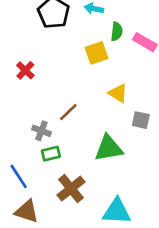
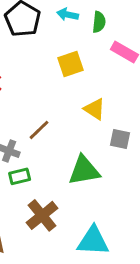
green semicircle: (117, 31) -> (99, 22), moved

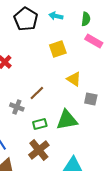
green semicircle: (99, 22) -> (86, 19), moved
green rectangle: (20, 176) -> (40, 124), moved

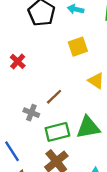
green rectangle: (40, 124) -> (57, 132), size x1.5

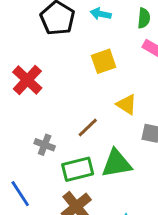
red cross: (18, 61) -> (27, 80), size x1.5
brown line: (54, 97) -> (88, 127), moved

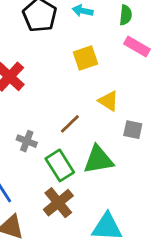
green rectangle: (78, 169) -> (60, 165), turned 72

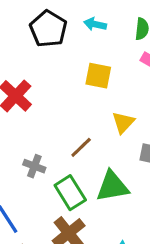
yellow square: (86, 58) -> (98, 76), turned 30
yellow triangle: (108, 101) -> (123, 122), turned 40

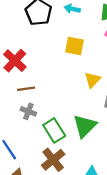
brown line: (81, 147) -> (26, 89), moved, turned 36
green triangle: (112, 186) -> (85, 126), turned -35

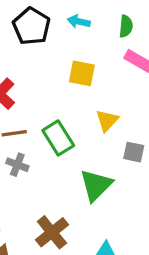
green rectangle: (54, 130) -> (58, 138), moved

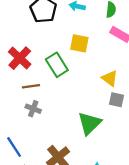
yellow triangle: (107, 121) -> (110, 78), moved, turned -36
green rectangle: (58, 138) -> (57, 65), moved

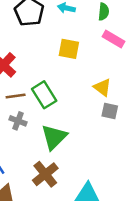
green rectangle: (57, 65) -> (44, 95), moved
green triangle: (90, 123) -> (54, 137), moved

